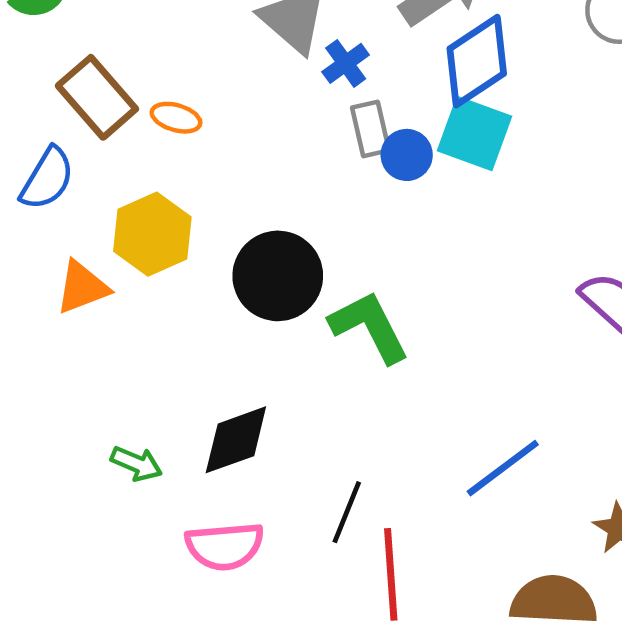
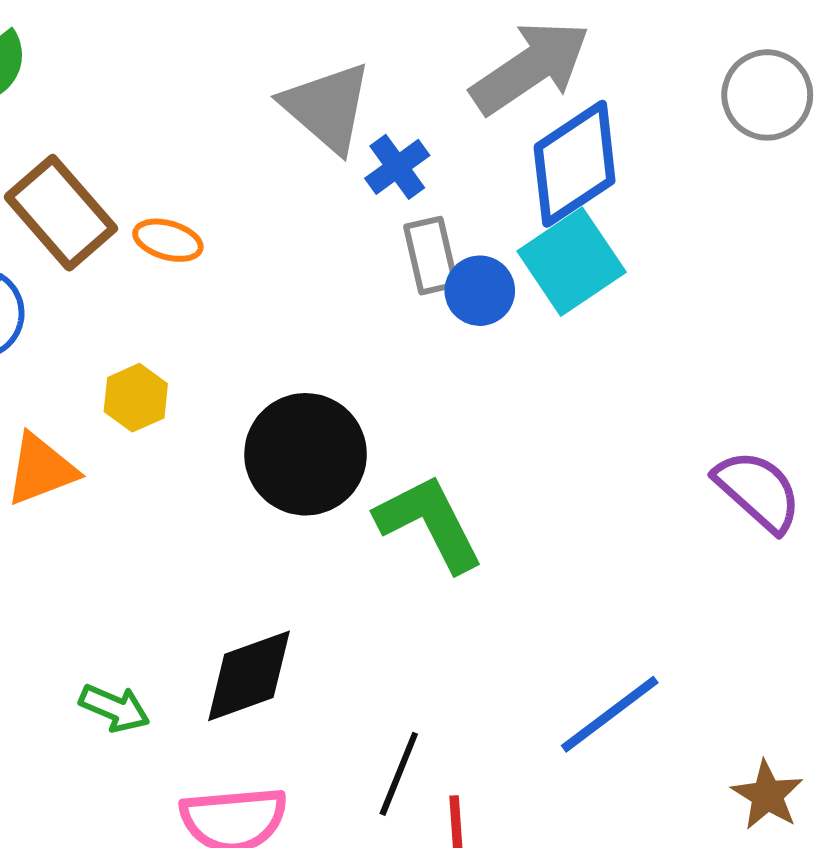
cyan square: (474, 133) -> (572, 262), turned 36
yellow hexagon: (152, 234) -> (136, 398), size x0.6

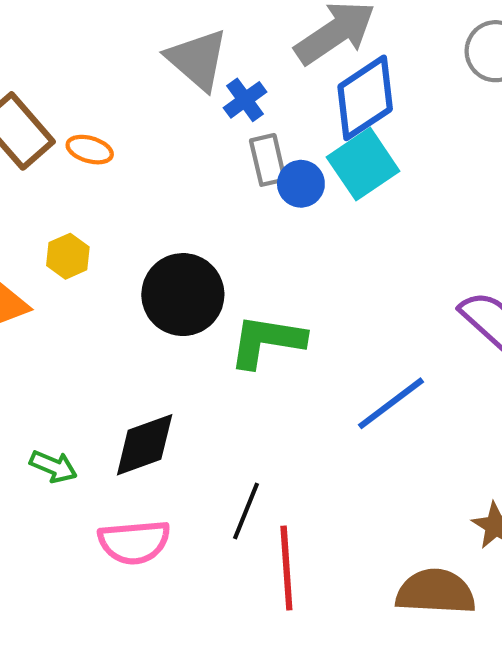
green L-shape: (429, 523) -> (267, 341), turned -54
blue line: (610, 714) -> (391, 403), moved

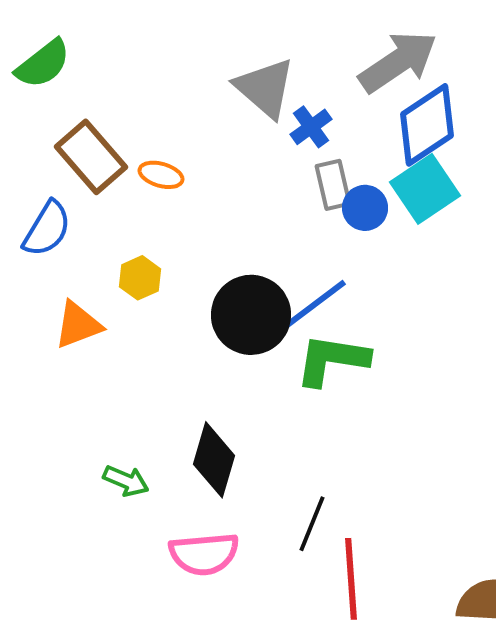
blue line: (391, 403) -> (314, 305), moved
black diamond: (145, 445) -> (214, 460), turned -54

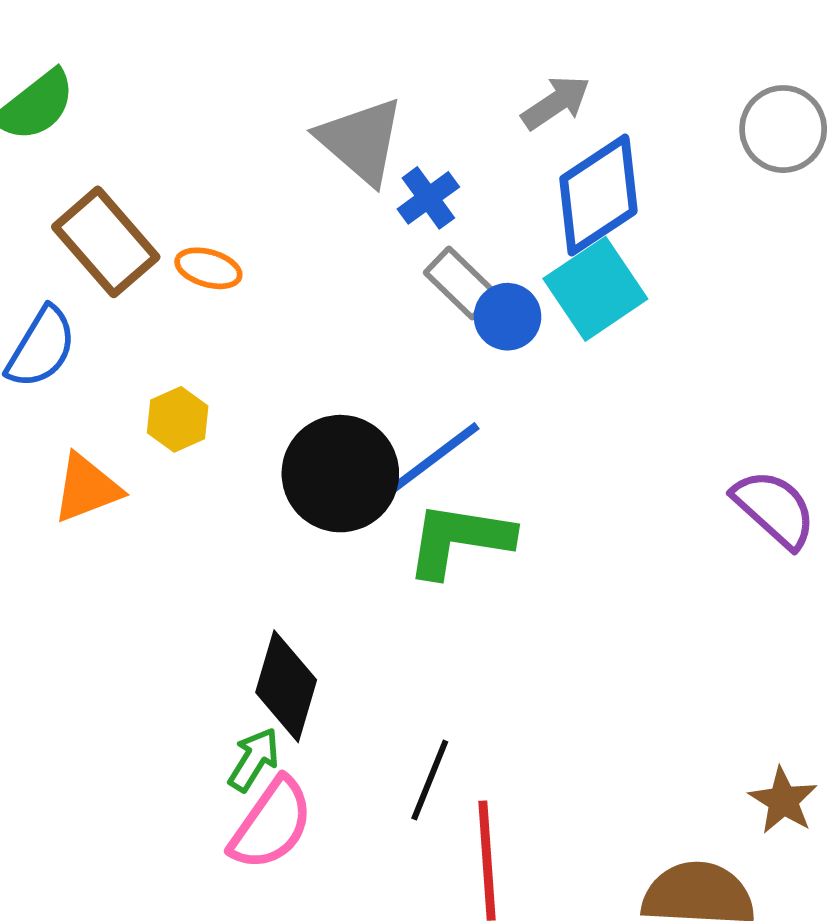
gray arrow: (398, 62) -> (556, 103), size x0.6
gray rectangle: (333, 185) -> (461, 283), turned -33
green arrow: (126, 481) -> (254, 759), moved, turned -81
pink semicircle: (204, 554) -> (271, 824), turned -50

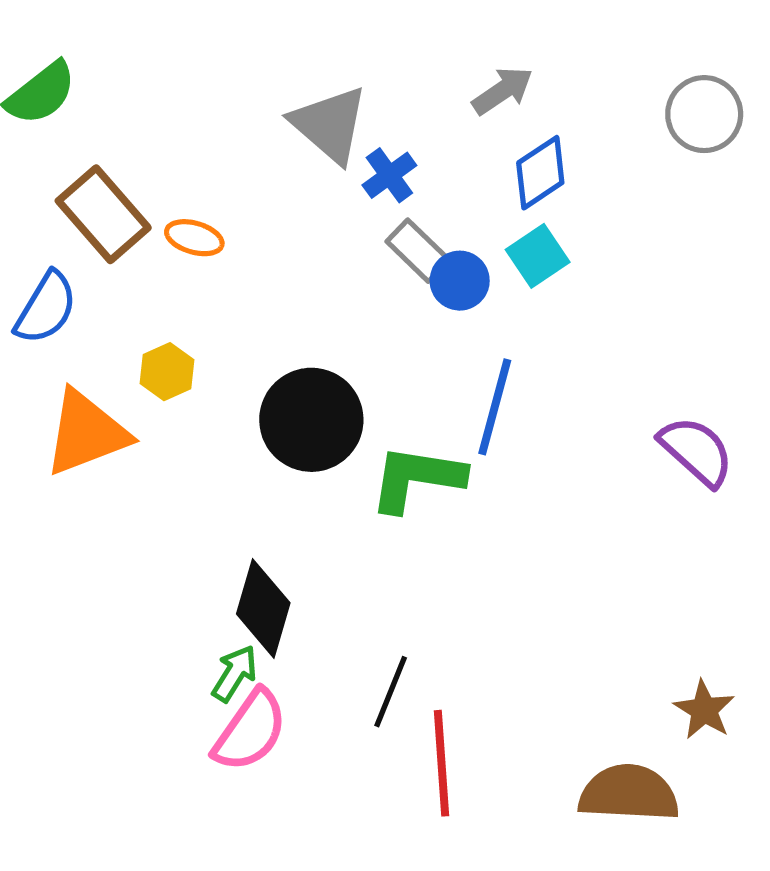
blue diamond: (598, 195) -> (540, 173), size x0.7
cyan square: (595, 289) -> (538, 256), size x0.7
blue line: (433, 459) -> (495, 407), moved, turned -38
orange triangle: (87, 488) -> (86, 433), size x1.4

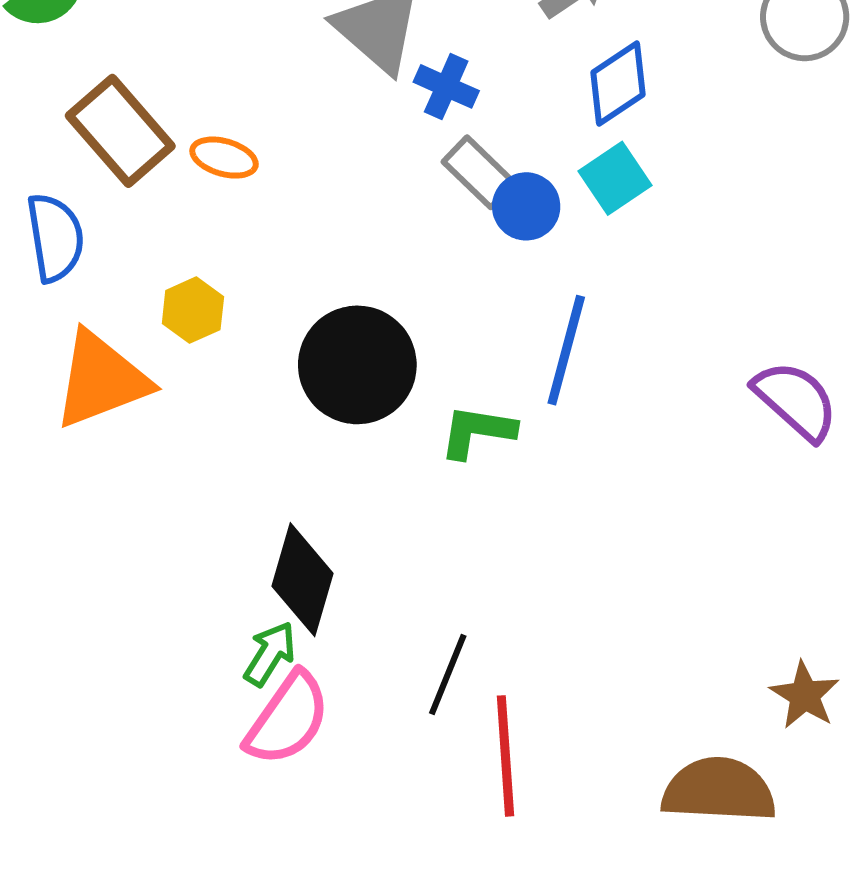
blue cross: (389, 175) -> (446, 86), turned -30
blue semicircle: (46, 308) -> (55, 238), turned -40
green L-shape: (417, 478) -> (477, 432), size x0.7

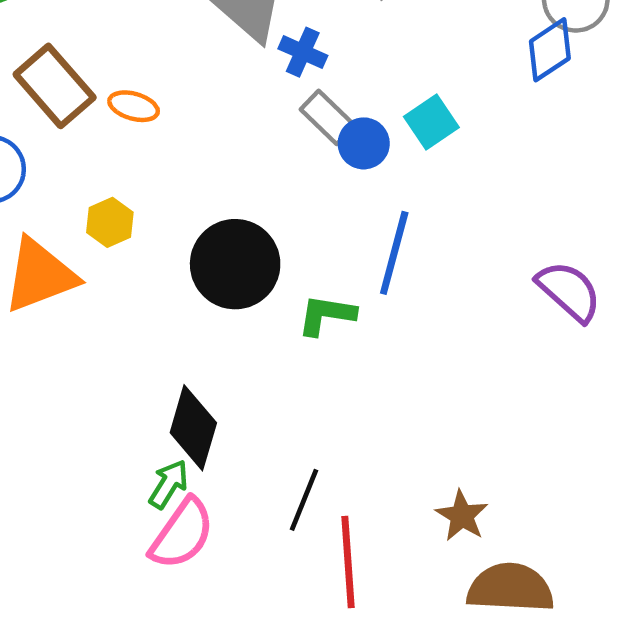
blue diamond: (618, 83) -> (550, 50), moved
brown star: (805, 695) -> (462, 516), moved

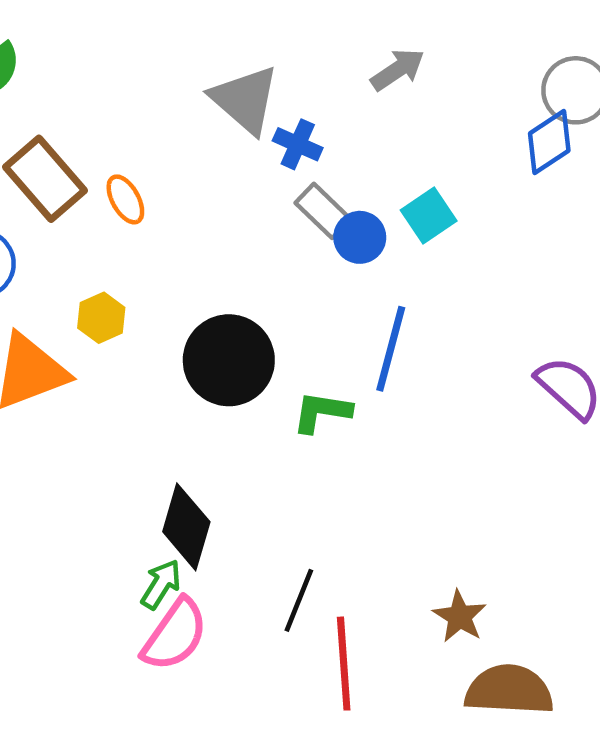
orange ellipse: (134, 106) -> (125, 199), turned 45

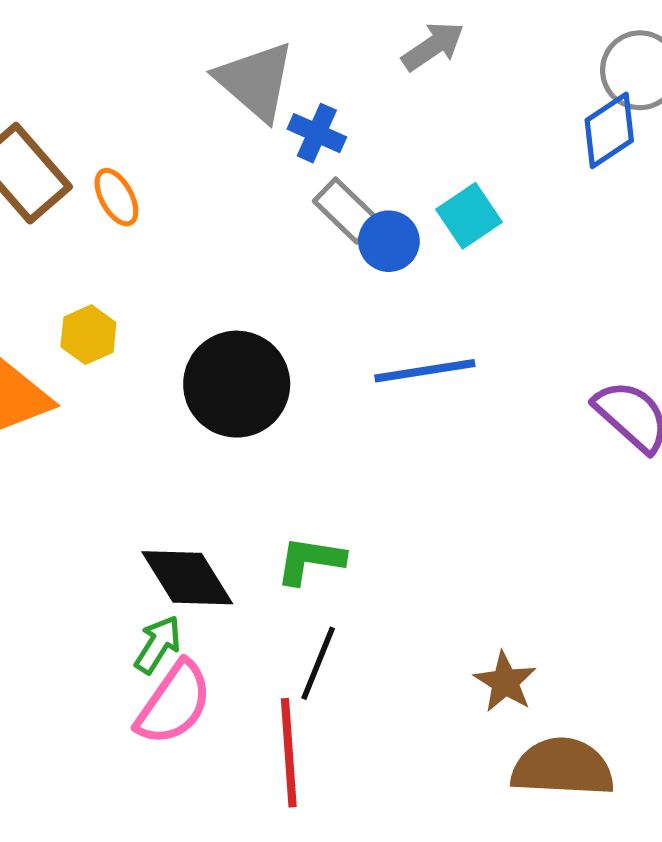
blue line: (391, 349) -> (425, 371), turned 66
green L-shape: (322, 412) -> (310, 560), moved
black diamond: (186, 527) -> (187, 578), turned -48
red line: (344, 664) -> (289, 753), moved

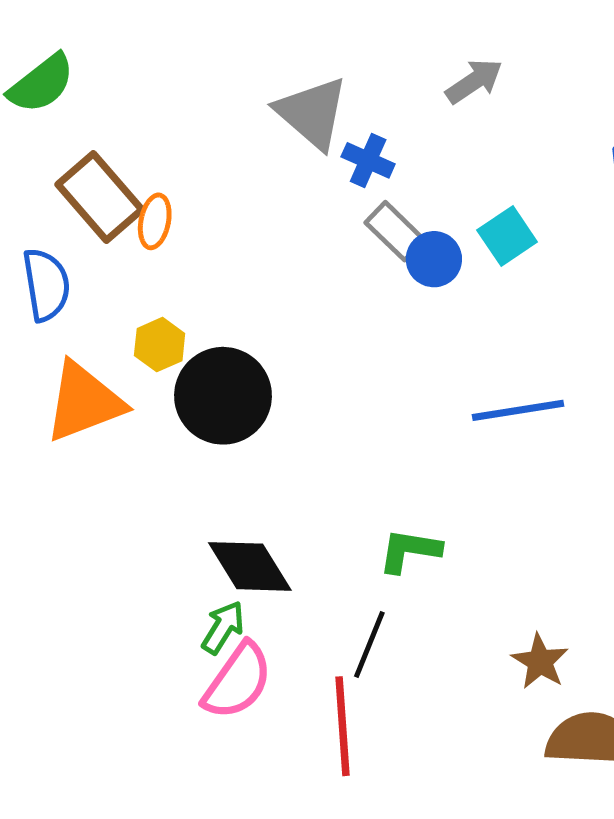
orange ellipse: (116, 197) -> (155, 221), moved, turned 40
blue line: (425, 371) -> (518, 410), moved
black circle: (237, 384) -> (223, 396), moved
green L-shape: (310, 560) -> (410, 551), moved

